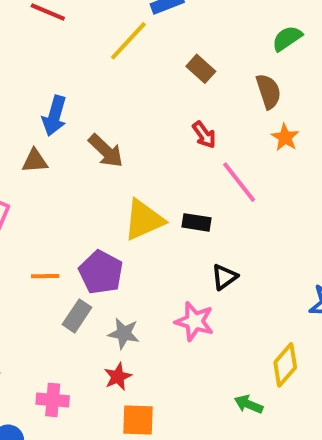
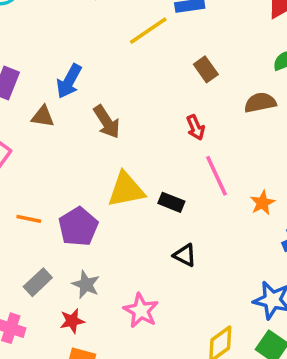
brown semicircle: (268, 91) -> (260, 103), turned -96
orange star: (285, 137) -> (262, 203), moved
black triangle: (224, 277) -> (185, 255), turned 50
gray rectangle: (77, 316) -> (38, 282), moved
pink star: (194, 321) -> (141, 311), moved

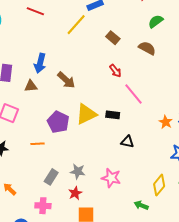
brown semicircle: (260, 103) -> (147, 48), turned 54
orange star: (262, 203) -> (166, 122), moved
purple pentagon: (78, 227) -> (58, 122), moved

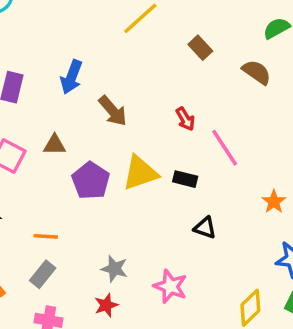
red arrow: (115, 71) -> (185, 119), moved
brown triangle: (31, 86) -> (54, 145), moved
orange line: (37, 144) -> (46, 236), moved
gray rectangle: (51, 177) -> (43, 274), moved

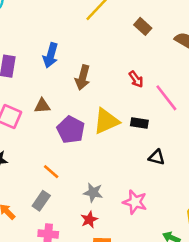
brown arrow: (113, 111) -> (83, 78), turned 60
orange line: (46, 236) -> (51, 172), moved, turned 42

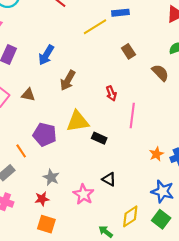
pink line: (166, 98) -> (132, 115), turned 30
black rectangle: (139, 123) -> (99, 138), moved
purple pentagon: (71, 130) -> (45, 135), moved, turned -30
black triangle: (157, 157) -> (109, 179), moved

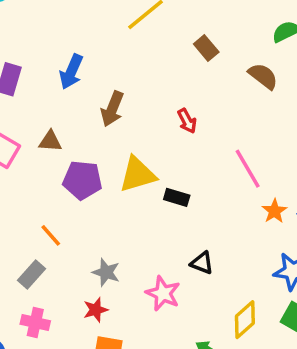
pink line: (132, 115) -> (248, 169), moved, turned -30
purple pentagon: (45, 135) -> (82, 180), moved

